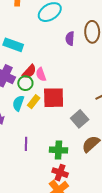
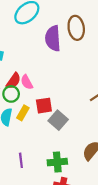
purple semicircle: (70, 38) -> (53, 38), size x1.6
red square: (54, 98) -> (44, 106), size x0.7
gray square: (80, 119) -> (58, 120), moved

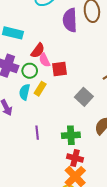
red semicircle: (14, 81) -> (38, 51), moved
red square: (44, 106) -> (60, 69), moved
gray square: (58, 120) -> (84, 97), moved

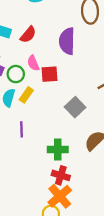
purple semicircle: (70, 20) -> (67, 41), moved
red semicircle: (38, 51) -> (28, 35), moved
purple line: (37, 133) -> (21, 129), moved

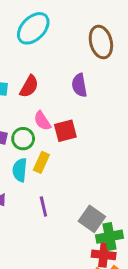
purple semicircle: (67, 41) -> (79, 85), size x0.7
gray square: (75, 107) -> (92, 219), moved
green cross: (58, 149) -> (110, 237), moved

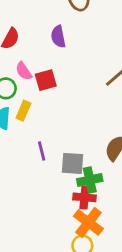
purple line: (43, 207) -> (42, 151), moved
gray square: (92, 219) -> (73, 163), turned -30

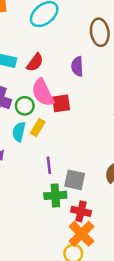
pink semicircle: (24, 71) -> (43, 93), size x1.6
green cross: (90, 180) -> (55, 195), moved

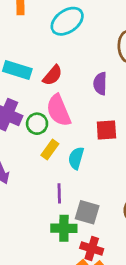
red square: (61, 103) -> (106, 130), moved
cyan semicircle: (19, 132) -> (76, 158), moved

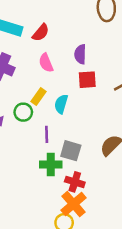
purple semicircle: (100, 84) -> (80, 54), moved
pink semicircle: (59, 110) -> (46, 63), size x0.7
green circle: (37, 124) -> (23, 112), moved

